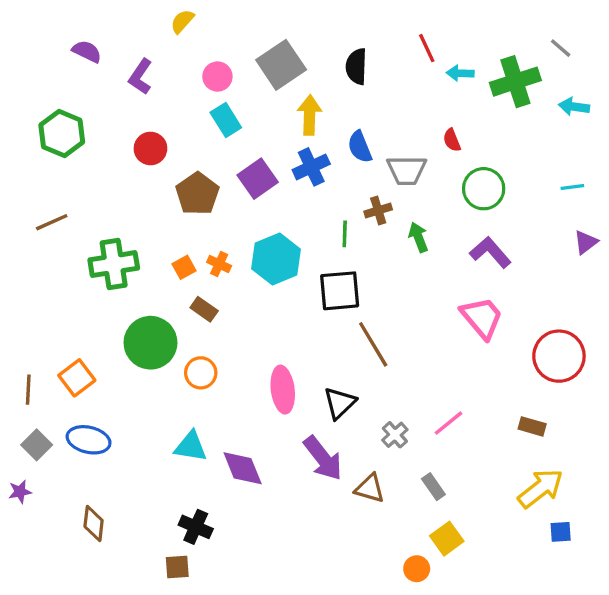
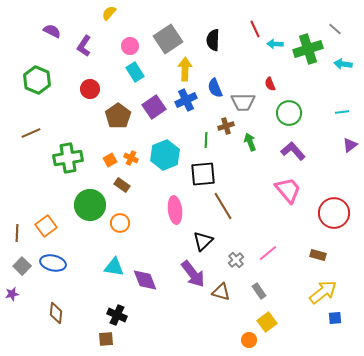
pink ellipse: (283, 390) -> (175, 210), moved

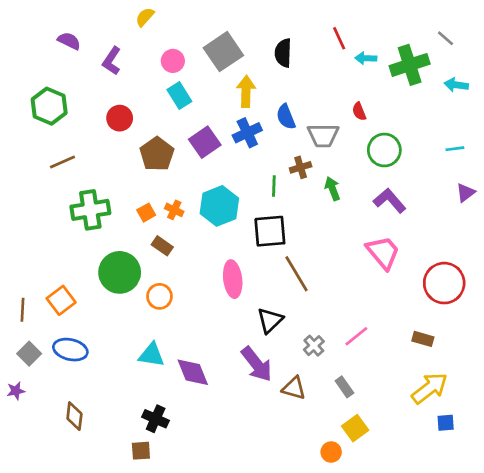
brown line: (31, 133) -> (62, 162), moved

